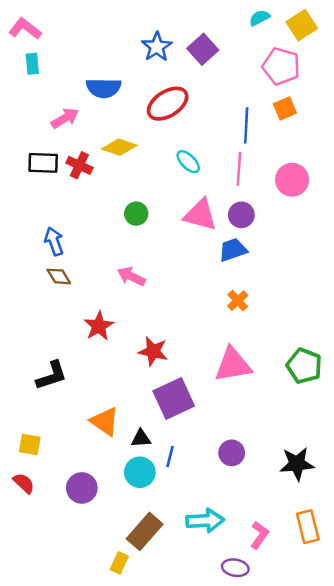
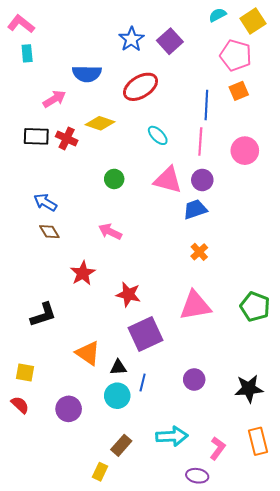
blue arrow: (54, 241) -> (45, 202), turned -40
brown rectangle: (145, 531) -> (121, 445), size x0.7

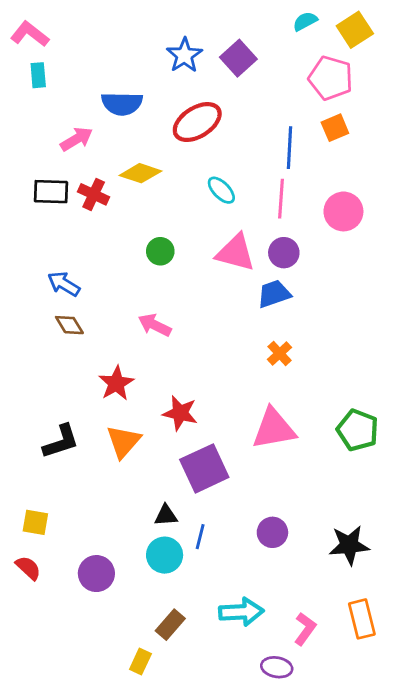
orange triangle: (88, 353) -> (123, 441), moved, turned 36

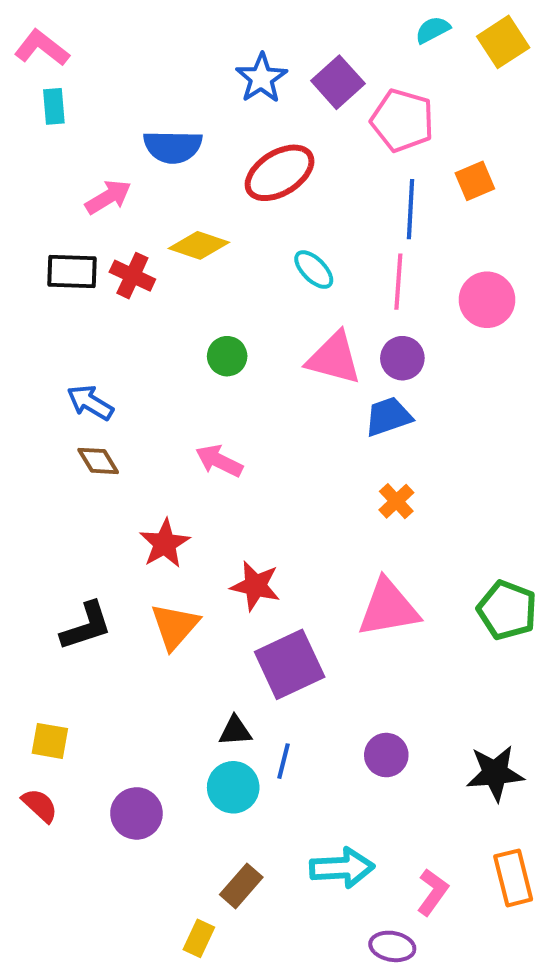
pink pentagon: (331, 78) -> (402, 120), moved

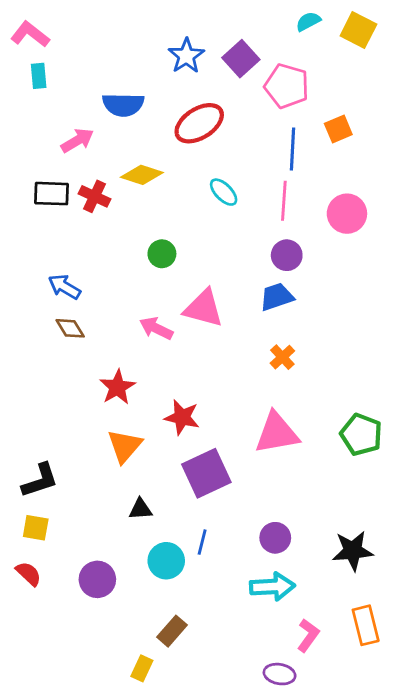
yellow square: (503, 42) -> (358, 30), turned -30
pink triangle: (334, 358) -> (204, 308), moved
black L-shape: (86, 626) -> (40, 480), moved
black triangle: (235, 731) -> (140, 509), moved
cyan arrow: (342, 868) -> (272, 587), moved

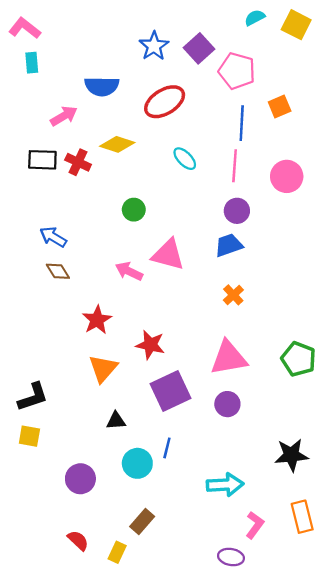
purple circle: (275, 538) -> (227, 404), moved
red semicircle: (29, 574) -> (78, 540), moved

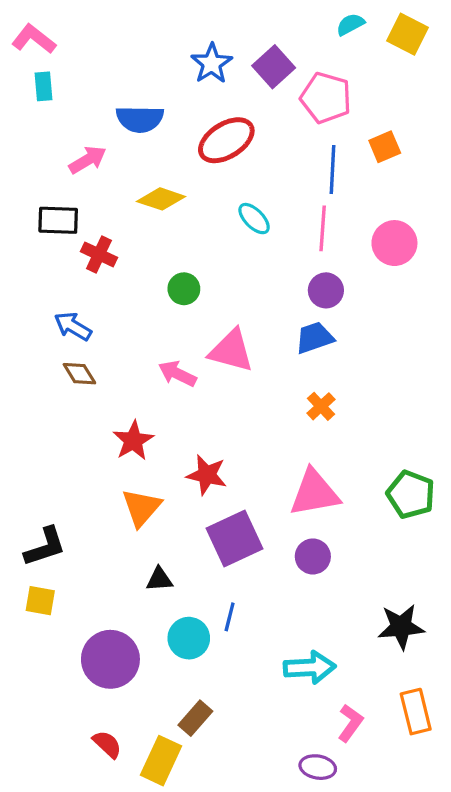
red cross: (78, 162) -> (99, 254), moved
purple circle: (80, 479) -> (110, 659), size x1.4
yellow rectangle: (117, 552) -> (161, 761), size x1.6

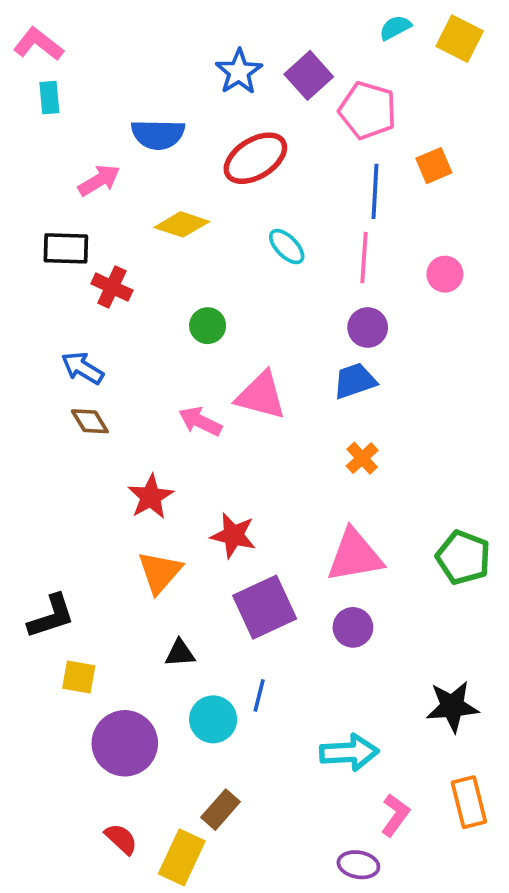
pink circle: (394, 243) -> (445, 274), size x0.7
yellow square: (40, 601) -> (79, 677), moved

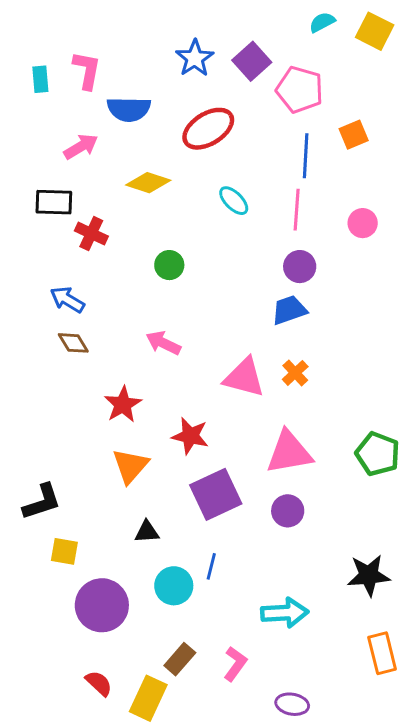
pink L-shape: (38, 44) -> (87, 70), moved, turned 63
pink triangle: (261, 396) -> (244, 377), moved
pink L-shape: (395, 815) -> (235, 664), moved

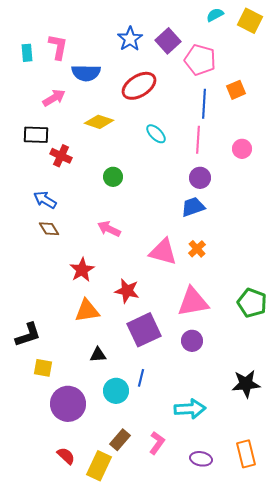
orange triangle: (130, 466) -> (87, 311), turned 40
orange rectangle: (382, 653) -> (246, 454), moved
purple ellipse: (292, 704) -> (201, 459), moved

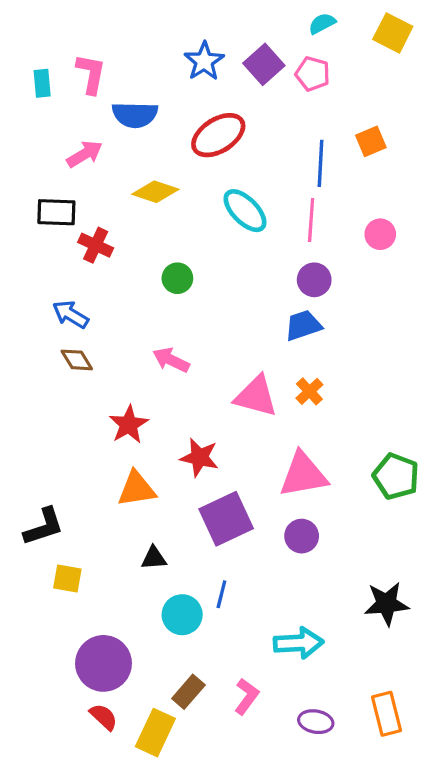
cyan semicircle: (215, 15) -> (322, 24), moved
pink pentagon: (200, 60) -> (313, 74), moved, size x0.7
cyan ellipse: (156, 134) -> (245, 211), size x1.4
purple circle: (68, 404) -> (104, 663), moved

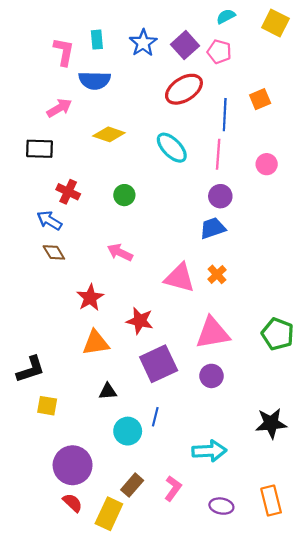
cyan rectangle: (42, 83) -> (97, 40), moved
red ellipse: (218, 135) -> (184, 89), moved
red cross: (96, 245) -> (68, 192), moved

